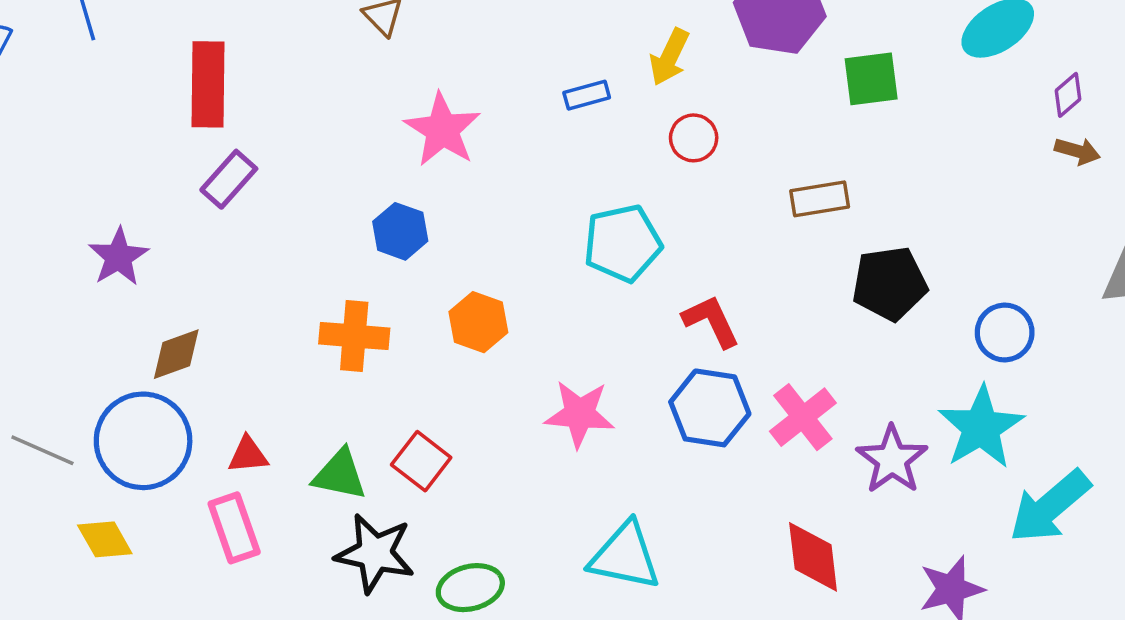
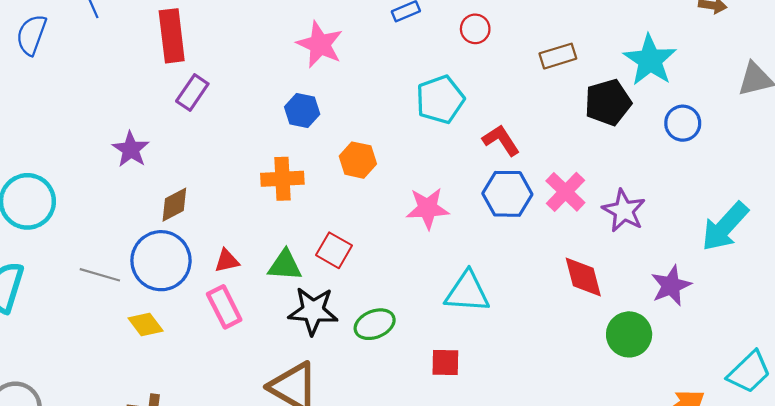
cyan star: (981, 427) -> (650, 60), moved

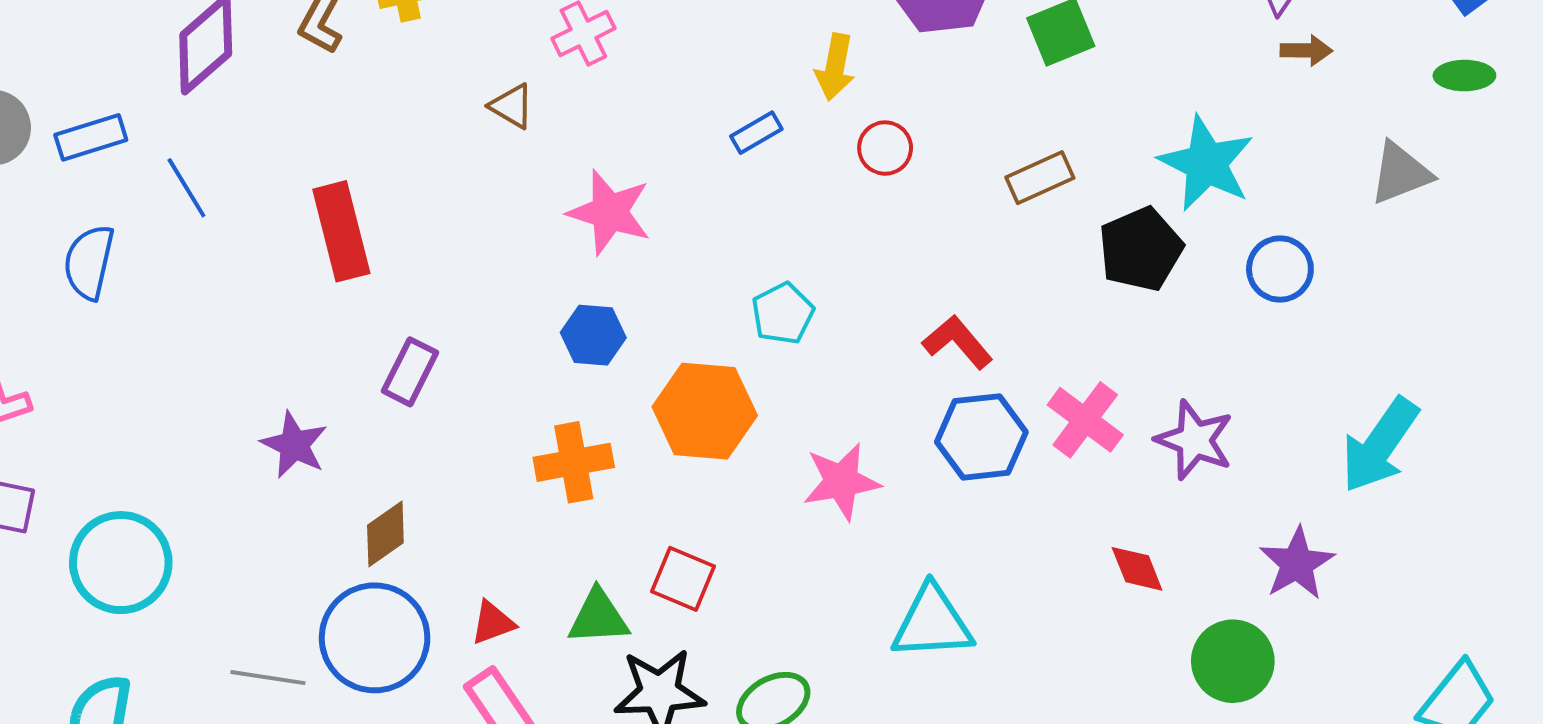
purple rectangle: (192, 92) -> (410, 372), moved
cyan pentagon: (440, 100) -> (783, 313), moved, size x0.7
orange hexagon: (358, 160) -> (705, 411), size x1.5
red diamond: (583, 277) -> (1137, 569), size x0.7

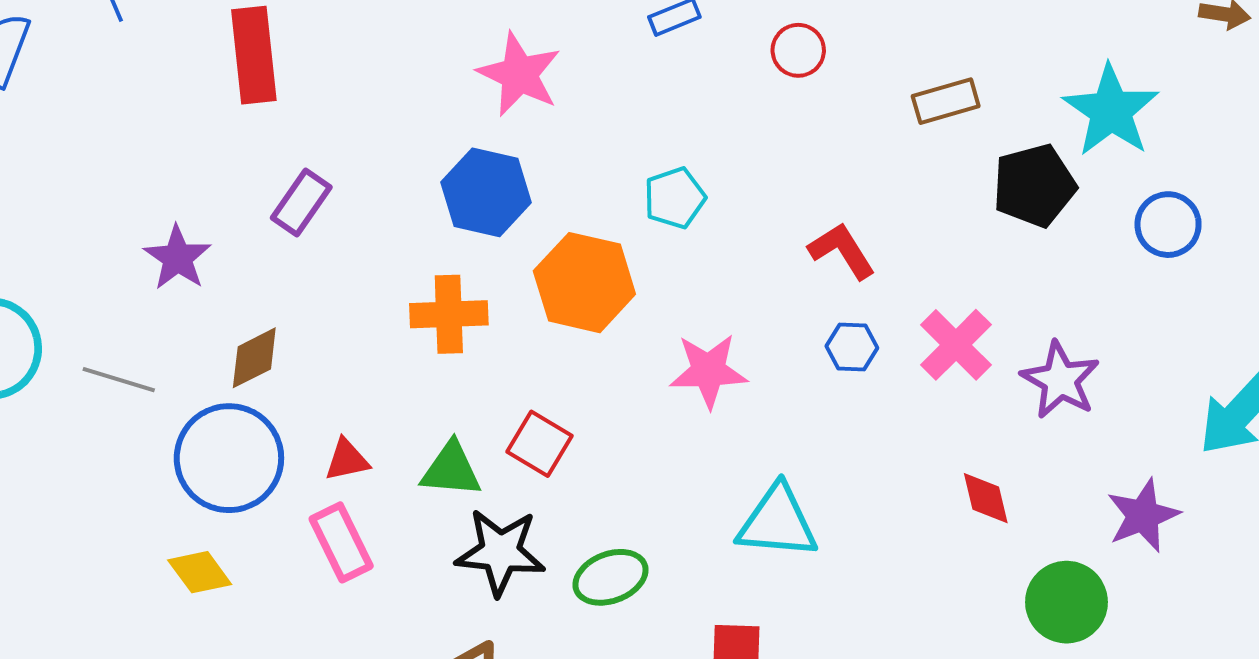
blue hexagon: (593, 335) -> (486, 192), size x1.4
blue hexagon: (981, 437) -> (852, 347), size x0.6
gray line: (268, 678) -> (119, 380), moved

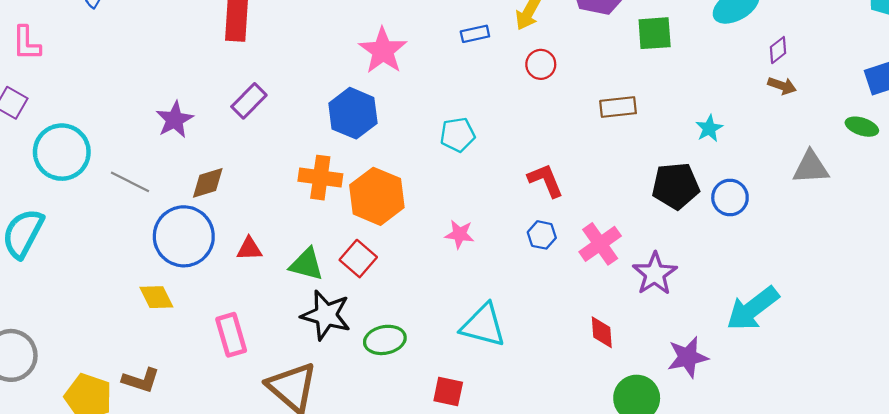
cyan star: (1111, 111) -> (709, 128), size x0.5
black pentagon: (1034, 185) -> (676, 186), moved
orange hexagon: (584, 283) -> (377, 196), moved
pink star: (708, 371) -> (460, 234), size x0.7
pink rectangle: (341, 542) -> (231, 335), moved

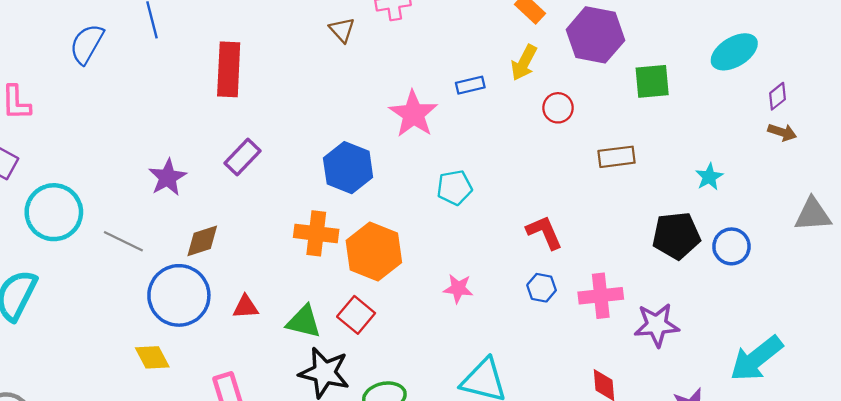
pink star: (383, 51) -> (413, 114), moved
red circle: (541, 64) -> (558, 108), moved
pink cross: (600, 244) -> (601, 296), turned 30
purple star: (655, 274) -> (657, 325), turned 30

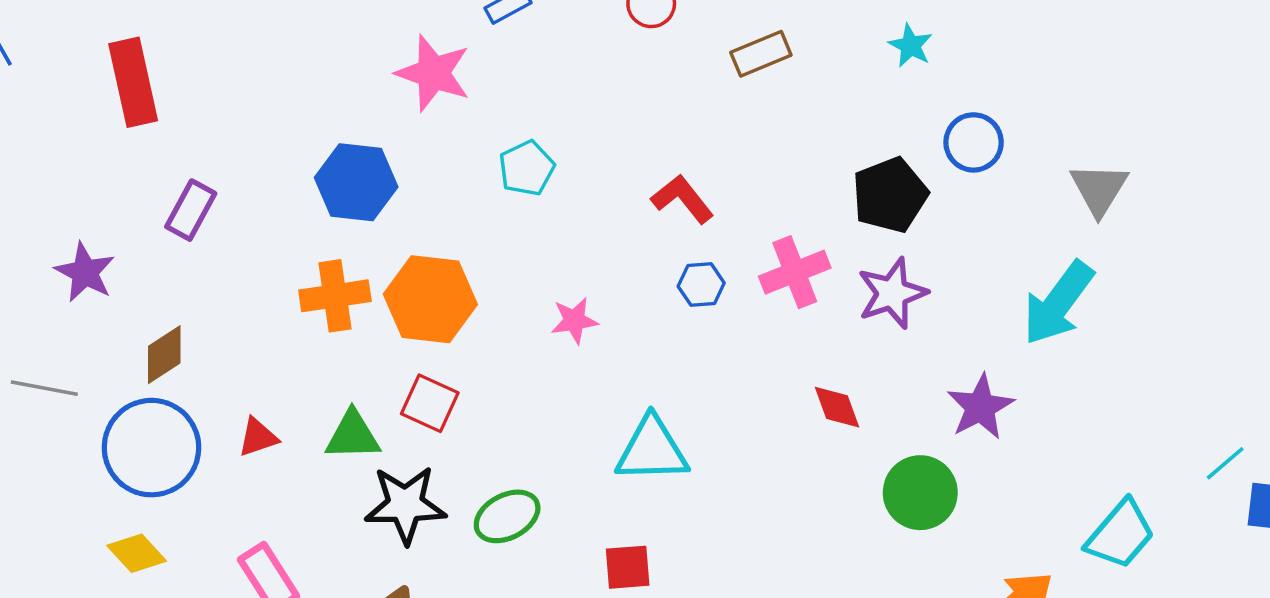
gray triangle: (813, 215) -> (1099, 189), moved, turned -39
black pentagon: (676, 236) -> (890, 195), moved

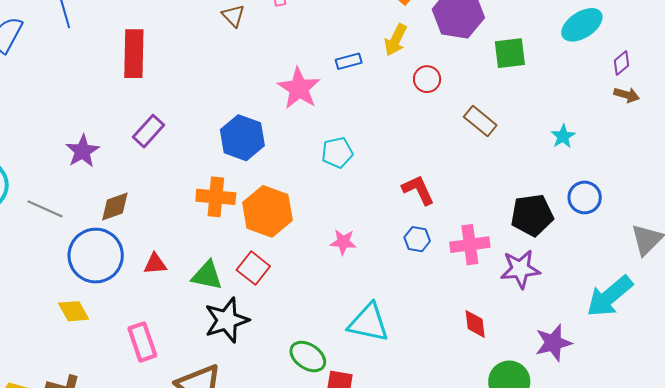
brown rectangle: (761, 54) -> (480, 121), turned 48
black star: (405, 505) -> (227, 320), turned -30
green ellipse: (507, 516) -> (308, 357), moved, turned 48

